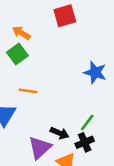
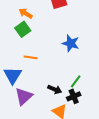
blue star: (95, 72) -> (71, 43), moved
purple triangle: (40, 148) -> (24, 96), moved

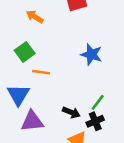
green square: (23, 29) -> (25, 52), moved
purple triangle: (24, 96) -> (32, 121), turned 36

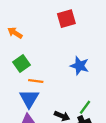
orange arrow: (35, 17) -> (15, 33), moved
blue triangle: (18, 95) -> (29, 99), moved

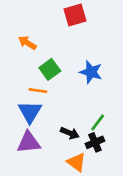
orange arrow: (15, 33) -> (27, 43), moved
green square: (22, 63) -> (50, 69), moved

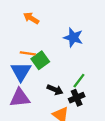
orange arrow: (27, 43) -> (31, 18), moved
green square: (50, 69) -> (40, 60), moved

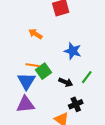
green line: (79, 81) -> (87, 77), moved
black arrow: (55, 90) -> (66, 82), moved

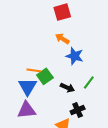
orange arrow: (35, 34) -> (62, 39), moved

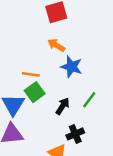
orange line: (34, 70) -> (31, 74), moved
black arrow: (67, 88) -> (63, 106), turned -80

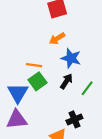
orange arrow: (56, 45) -> (57, 39), turned -63
black arrow: (63, 106) -> (66, 81), moved

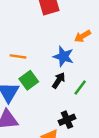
orange arrow: (57, 39) -> (83, 36), moved
orange line: (34, 65) -> (18, 56), moved

